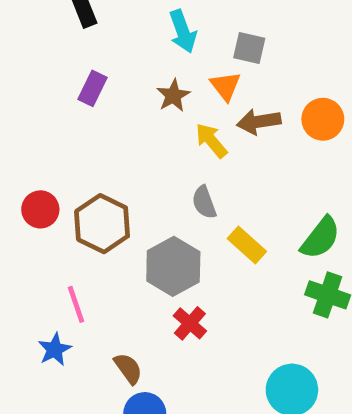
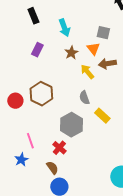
cyan arrow: (183, 31) -> (64, 28), moved
brown hexagon: (102, 224) -> (41, 94), moved
red cross: (190, 323) -> (59, 148), moved

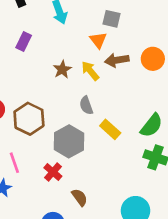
brown star: (71, 53) -> (62, 69), moved
brown hexagon: (41, 94) -> (29, 119), moved
brown semicircle: (52, 168) -> (80, 197), moved

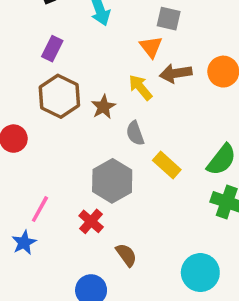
brown star: (62, 69) -> (103, 107), moved
brown hexagon: (29, 119) -> (59, 96), moved
pink line: (14, 163) -> (40, 209), turned 48

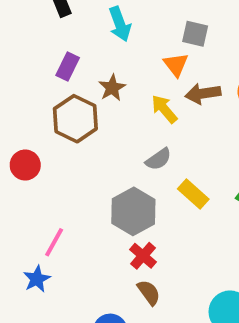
brown star: (103, 107) -> (112, 88), moved
gray semicircle: (135, 133) -> (158, 159), turned -105
red cross: (91, 221) -> (143, 256), moved

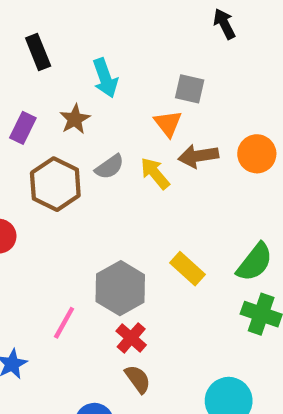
purple rectangle: (68, 67) -> (23, 128), moved
brown star: (112, 88) -> (75, 119), moved
gray semicircle: (158, 159) -> (110, 167), moved
pink line: (54, 242) -> (64, 323), moved

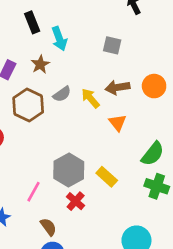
black rectangle: (38, 52) -> (32, 22), moved
orange triangle: (168, 123) -> (117, 123), moved
yellow rectangle: (187, 269) -> (107, 177), moved
brown semicircle: (138, 379) -> (48, 227), moved

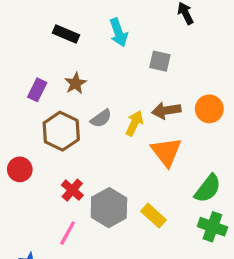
black rectangle: (32, 22) -> (66, 34), turned -45
cyan arrow: (59, 39) -> (119, 32), moved
yellow arrow: (90, 98) -> (134, 123), turned 65
orange triangle: (117, 123) -> (166, 152), size x1.5
red cross: (76, 201) -> (72, 190), moved

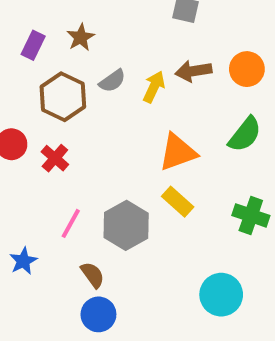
orange triangle: (166, 152) -> (178, 152), moved, turned 48
green semicircle: (208, 189) -> (245, 134), moved
red cross: (72, 190) -> (55, 158), moved
gray hexagon: (109, 208) -> (126, 225), moved

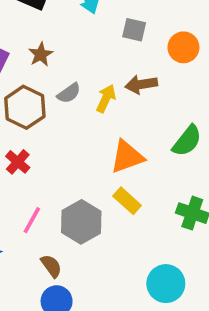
orange circle: (247, 69) -> (183, 47), moved

